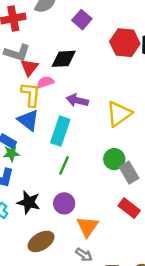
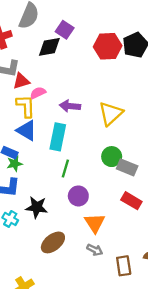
black diamond: (64, 59) -> (49, 47), moved
red triangle: (29, 67) -> (21, 81), turned 42
gray rectangle: (129, 173) -> (127, 167), turned -30
purple circle: (64, 203) -> (78, 196), moved

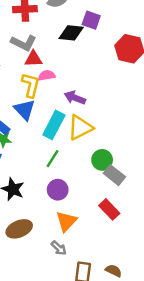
purple square: (65, 30) -> (91, 20), turned -30
yellow triangle: (111, 114) -> (80, 128), moved

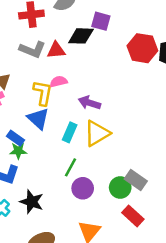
red triangle: (33, 59) -> (56, 50), moved
cyan rectangle: (54, 125) -> (70, 132), size x0.7
green circle: (102, 160) -> (120, 187), moved
purple circle: (58, 190) -> (83, 188), moved

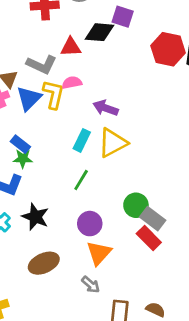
gray L-shape: (32, 50) -> (42, 65), moved
blue triangle: (38, 119) -> (29, 98), moved, turned 30
gray rectangle: (136, 180) -> (153, 219), moved
purple circle: (83, 188) -> (90, 224), moved

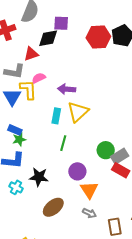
gray rectangle: (153, 219) -> (120, 156), turned -54

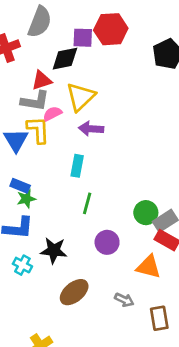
red hexagon: (98, 37) -> (111, 29), moved
gray L-shape: (14, 71) -> (35, 101), moved
yellow triangle: (78, 112) -> (81, 97), moved
orange triangle: (89, 190) -> (149, 267), moved, turned -42

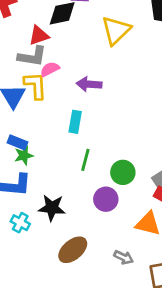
yellow triangle: (81, 97) -> (116, 30), moved
green circle: (146, 213) -> (123, 172), moved

